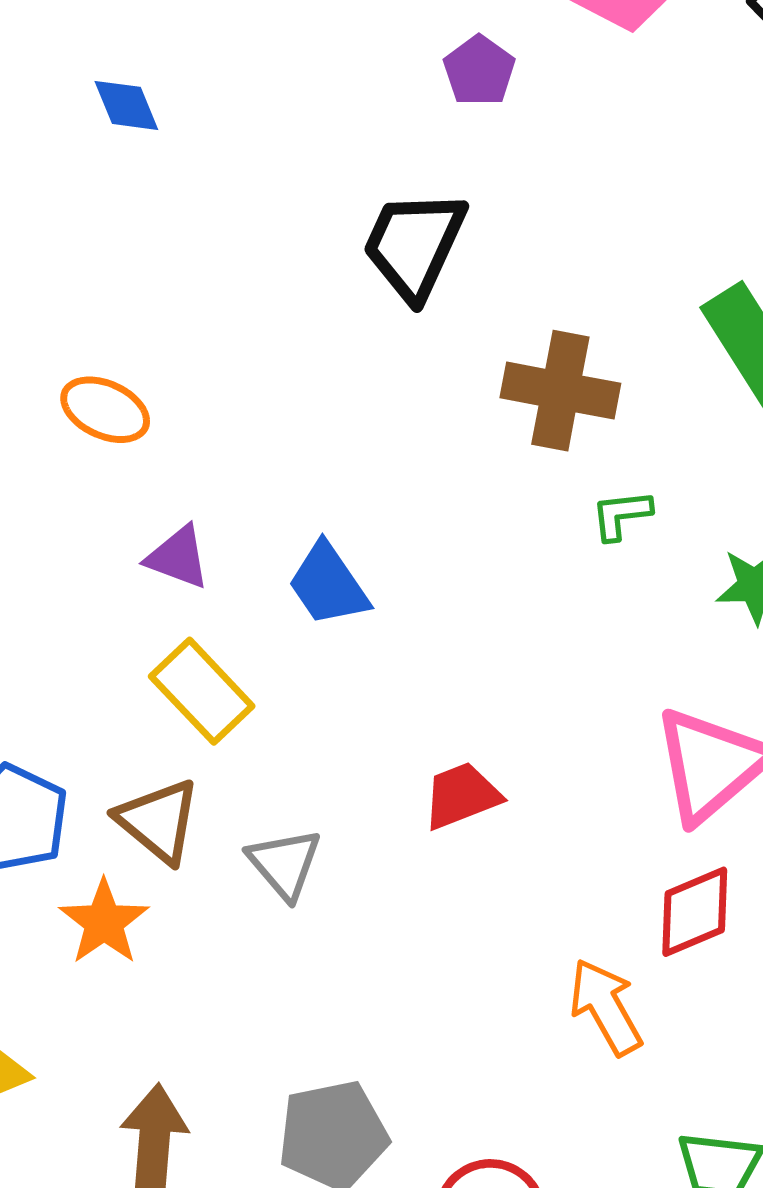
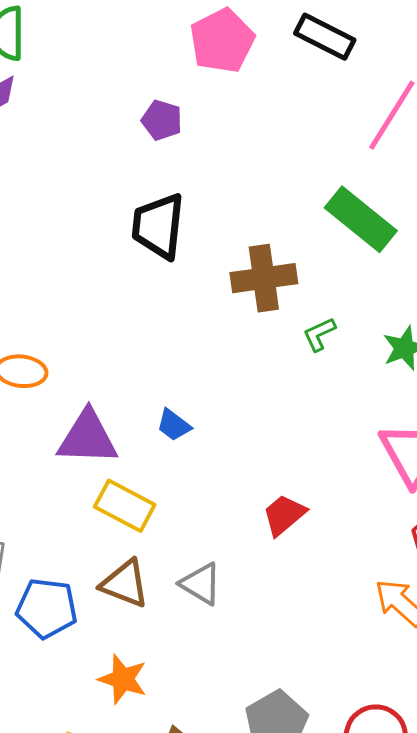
purple triangle: (178, 557) -> (88, 438), size x1.6
blue trapezoid: (328, 584) -> (174, 425), size x0.7
orange star: (104, 922) -> (123, 679), moved

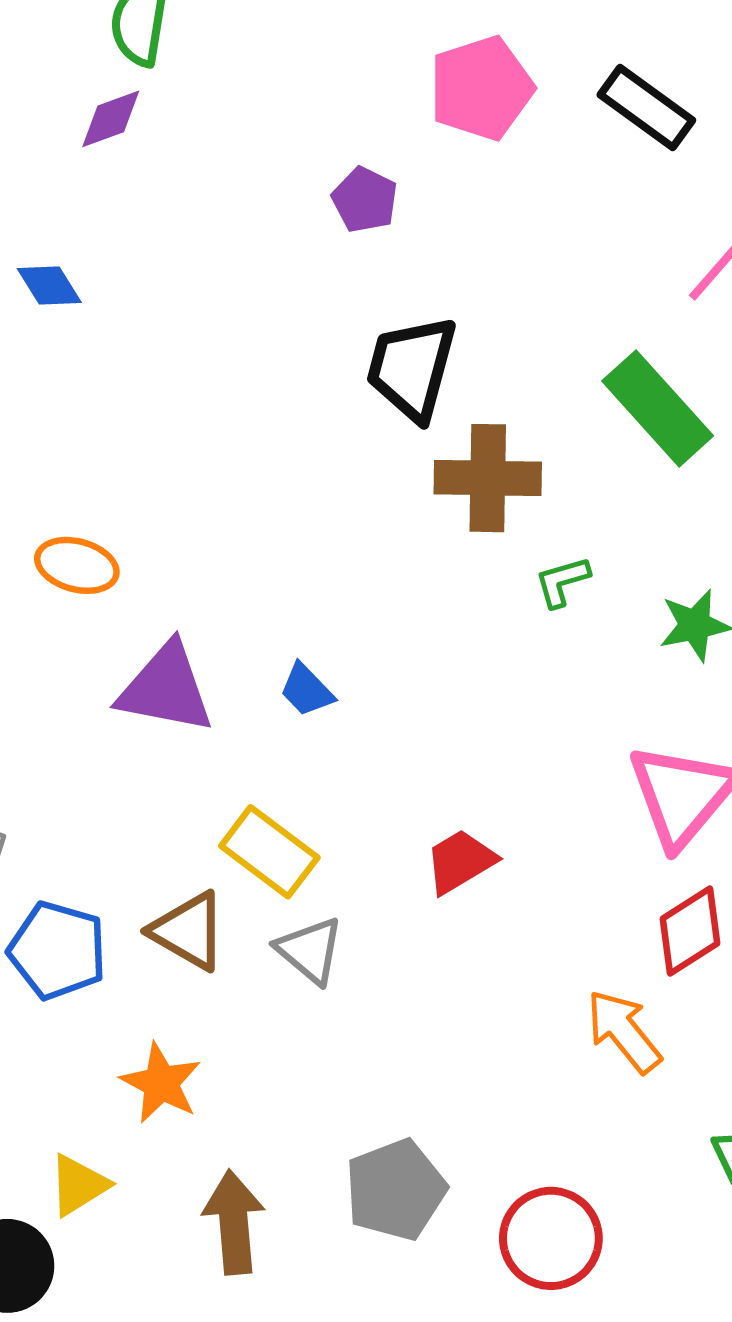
black trapezoid: (158, 226) -> (412, 368), moved
yellow rectangle: (125, 506) -> (269, 852), moved

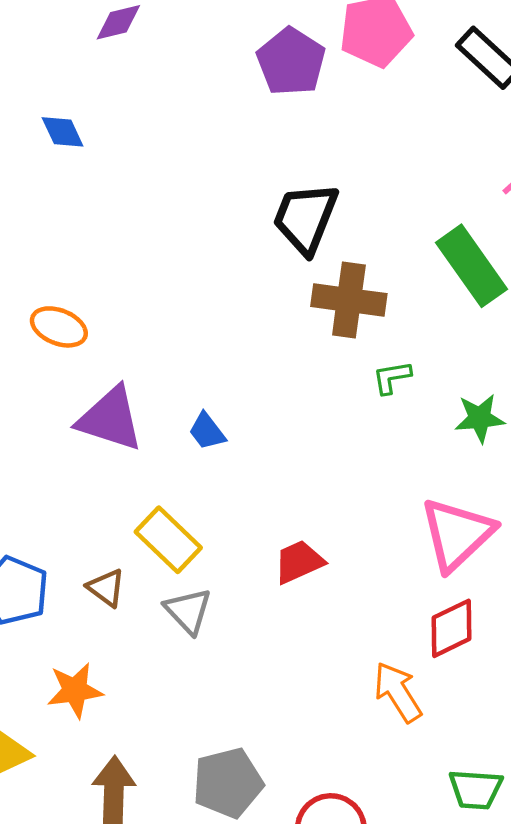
purple pentagon: (365, 200) -> (291, 62), moved, size x1.5
brown triangle: (188, 931) -> (106, 588), size x0.7
orange star: (161, 1083) -> (75, 690), turned 30

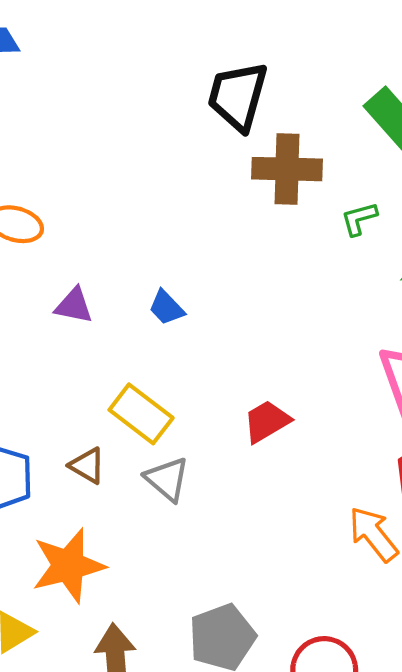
green L-shape: (392, 377) -> (359, 219), moved
purple triangle: (110, 419) -> (74, 306), size x0.6
orange star: (75, 690) -> (68, 566), size x1.4

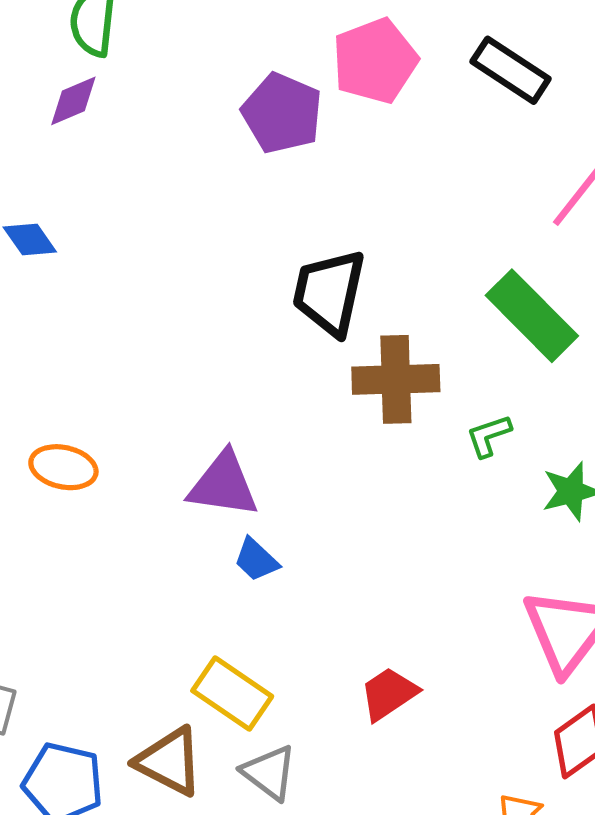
purple triangle: (74, 306) -> (223, 485), moved, size x1.5
brown triangle: (87, 466) -> (169, 762), size x1.5

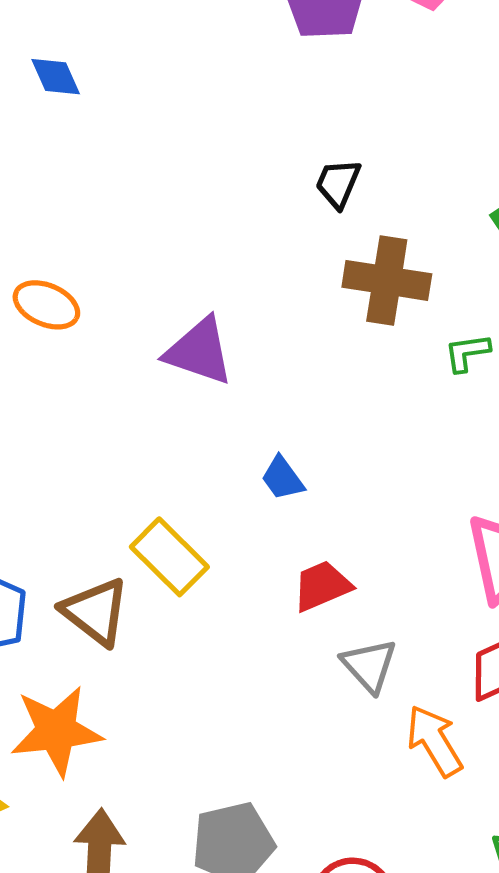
black trapezoid: (329, 292) -> (338, 183), size x0.6
blue trapezoid: (256, 560) -> (282, 478), moved
gray triangle: (269, 773) -> (369, 666), moved

